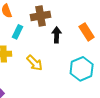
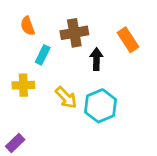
orange rectangle: (87, 32) -> (128, 40), moved
cyan hexagon: (82, 69) -> (101, 106), moved

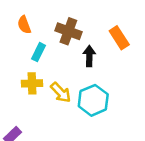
brown cross: (74, 33) -> (68, 31), turned 30
yellow cross: (23, 85) -> (32, 83), moved

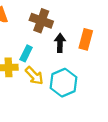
orange rectangle: (119, 38) -> (86, 39), moved, turned 48
cyan rectangle: (38, 52) -> (26, 53), moved

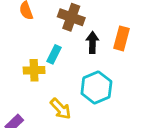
yellow arrow: (34, 76) -> (61, 109), moved

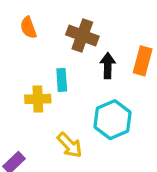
cyan rectangle: (54, 54) -> (62, 80), turned -30

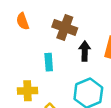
yellow cross: (38, 99) -> (28, 91), moved

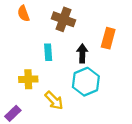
black arrow: (85, 51) -> (82, 53), moved

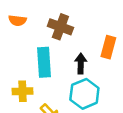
orange semicircle: (24, 13) -> (17, 21), turned -63
cyan rectangle: (48, 52) -> (44, 62), size x1.6

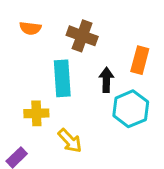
cyan hexagon: (84, 94) -> (131, 109), moved

